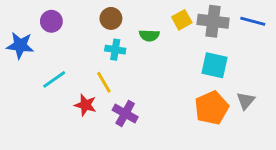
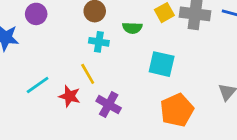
cyan square: (214, 65) -> (162, 64), moved
cyan line: (54, 79) -> (38, 85), moved
orange pentagon: (212, 108) -> (177, 110), moved

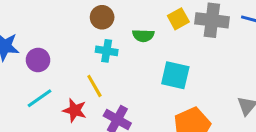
purple circle: (36, 14) -> (38, 60), moved

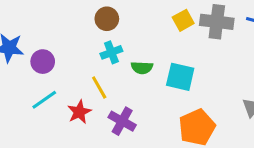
green semicircle: (143, 36) -> (142, 68), moved
cyan cross: (107, 51) -> (111, 52), turned -30
red star: (75, 110) -> (79, 112), turned 30

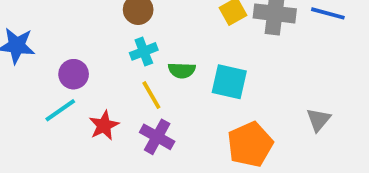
purple circle: (43, 62) -> (74, 74), moved
yellow line: (99, 88) -> (151, 95), moved

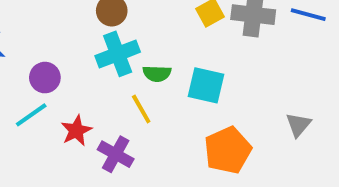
cyan cross: (144, 51) -> (118, 54), size x1.5
yellow line: (151, 95) -> (141, 109), moved
purple cross: (157, 137) -> (116, 154), moved

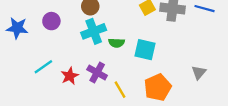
purple circle: (45, 78) -> (51, 21), moved
yellow line: (141, 109) -> (120, 90), moved
purple cross: (116, 154) -> (97, 72), moved

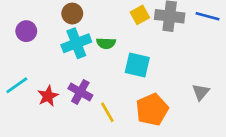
green semicircle: (117, 43) -> (106, 43), moved

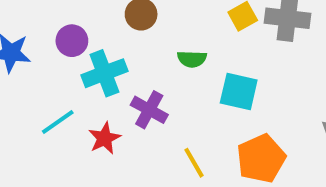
cyan cross: (76, 43) -> (104, 73), moved
purple cross: (80, 92) -> (149, 110), moved

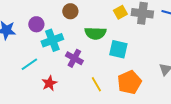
green semicircle: (192, 59) -> (95, 33), size x1.5
red star: (104, 138) -> (49, 83), moved

